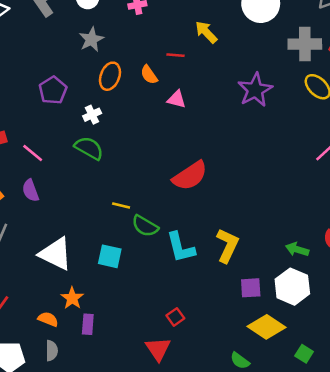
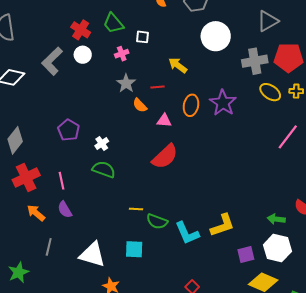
gray star: (91, 39) -> (126, 83), moved
orange ellipse: (110, 76) -> (191, 105), moved
pink line: (33, 153) -> (62, 181), turned 48
red semicircle: (190, 176) -> (165, 157), moved
yellow L-shape: (227, 245) -> (223, 225), turned 56

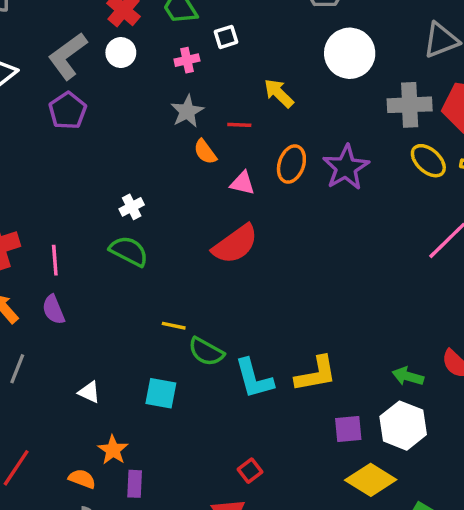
white square: (142, 37) -> (226, 37), turned -32
purple pentagon: (69, 130) -> (68, 111), moved
white triangle: (92, 255) -> (89, 392), size x0.5

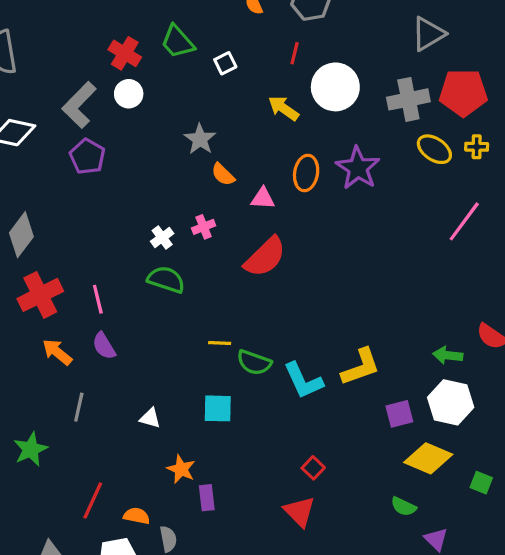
white circle: (350, 53) -> (335, 87), moved
pink cross: (187, 60) -> (204, 227), moved
red line: (239, 125) -> (295, 53), moved, turned -70
orange semicircle: (82, 479) -> (137, 516), moved

